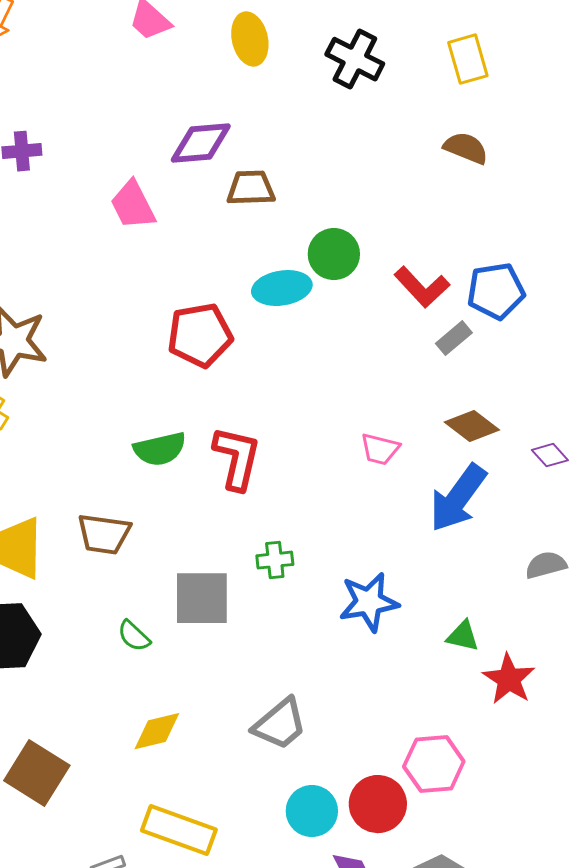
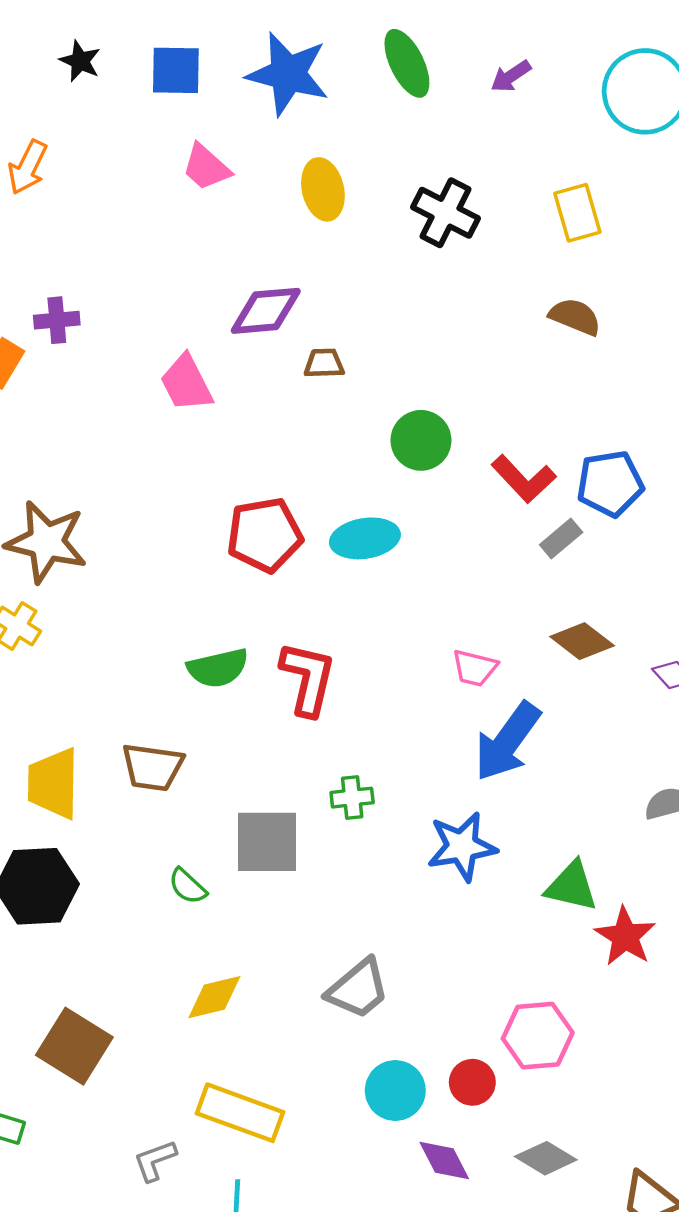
brown trapezoid: (251, 188) -> (324, 363), size x0.7
cyan ellipse: (282, 288) -> (365, 538), moved
blue arrow: (458, 498) -> (507, 742), moved
green triangle: (463, 636) -> (572, 886), size x1.4
red circle: (378, 804) -> (472, 1082), size x0.7

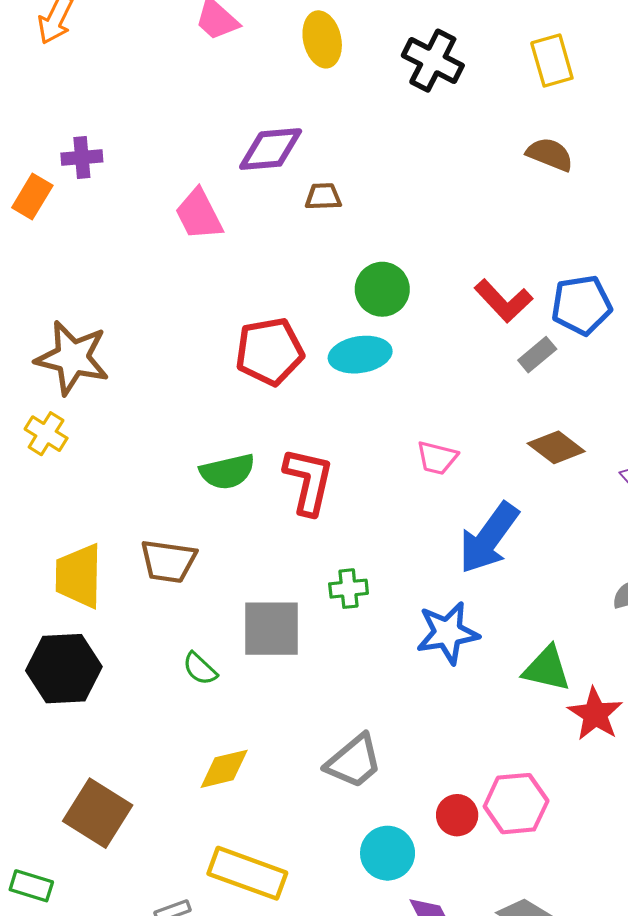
green circle: (421, 440) -> (382, 289), moved
pink trapezoid: (475, 668) -> (437, 458), moved
red circle: (472, 1082) -> (457, 815), moved

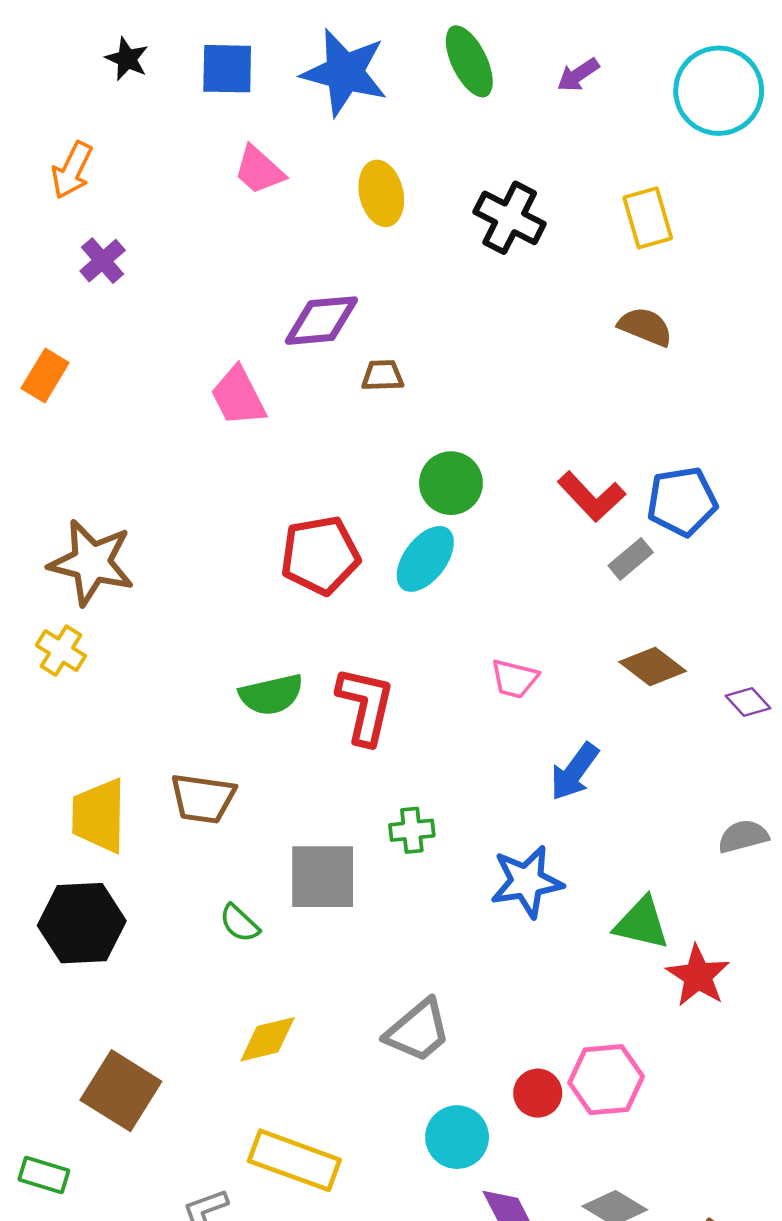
purple cross: (82, 157) -> (103, 261), moved, turned -36
cyan ellipse: (360, 355) -> (425, 559), turned -44
blue arrow: (489, 538) -> (574, 772), size x0.7

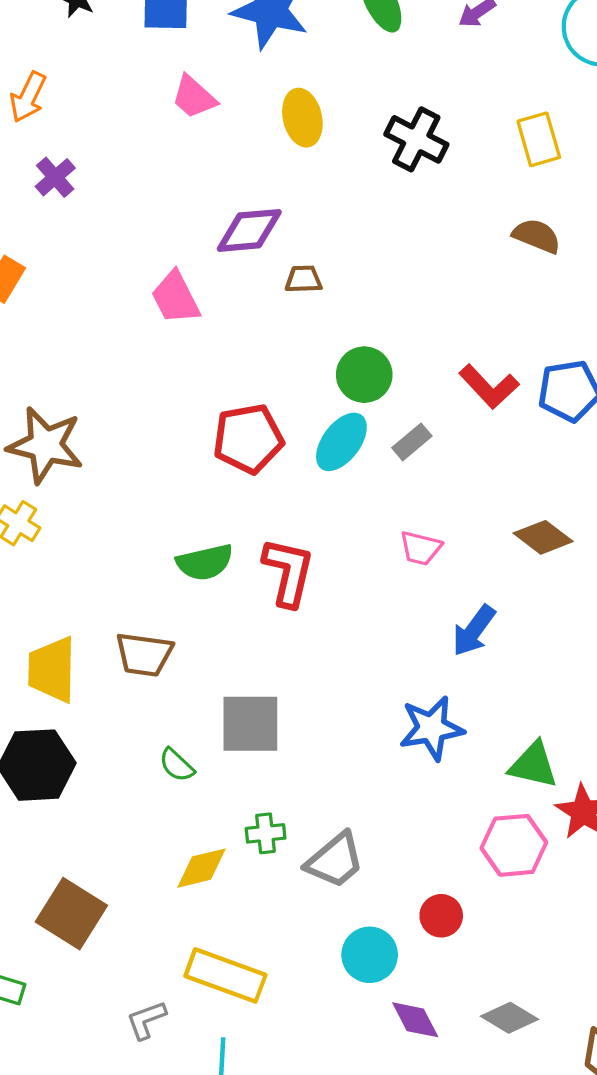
gray rectangle: (631, 559) -> (412, 442), moved
green cross: (412, 830) -> (266, 833), moved
pink hexagon: (606, 1080) -> (514, 845), moved

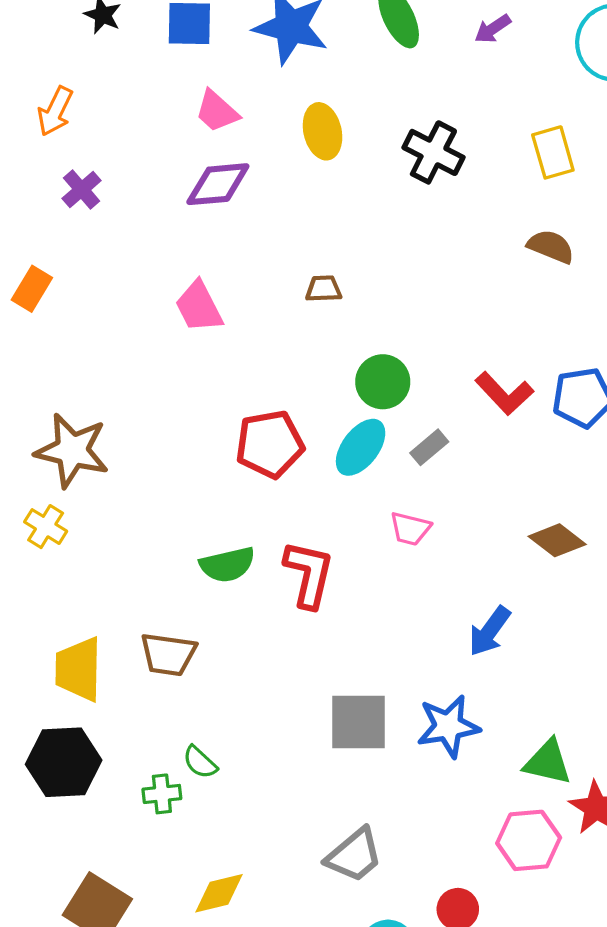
purple diamond: (249, 230) -> (218, 184), moved
pink trapezoid: (421, 548) -> (410, 529), moved
gray square: (250, 724) -> (358, 722), moved
green cross: (266, 833) -> (162, 794), moved
yellow diamond: (202, 868) -> (219, 893), moved

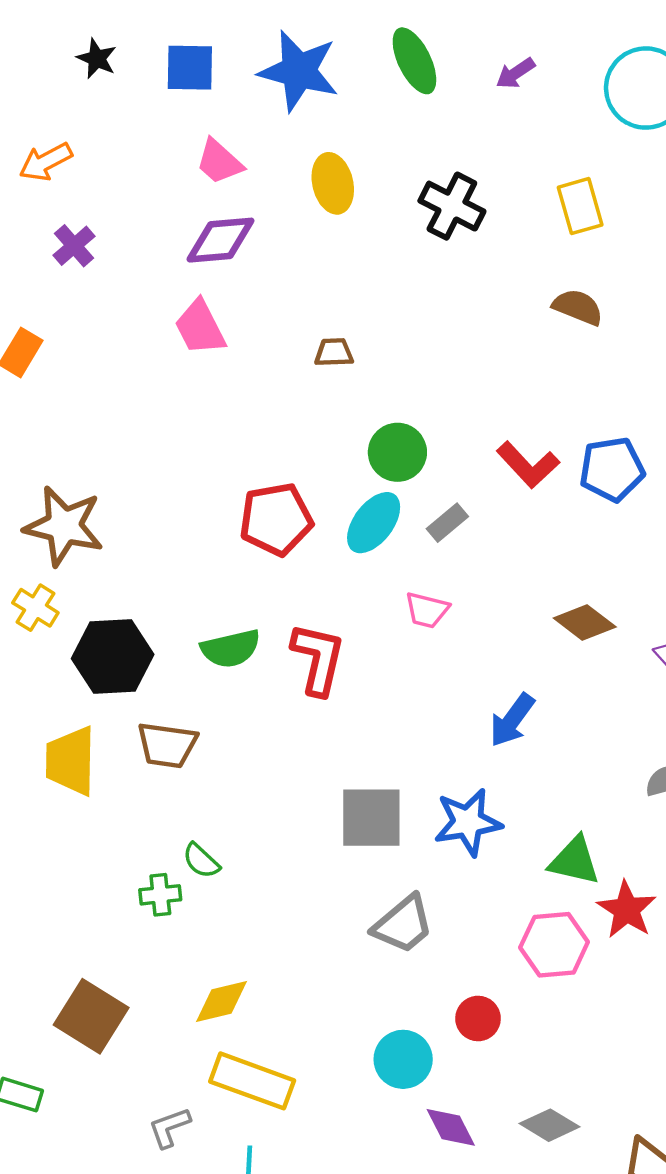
orange arrow: (55, 111) -> (46, 162), turned 36
pink trapezoid: (199, 307) -> (200, 327), moved
black hexagon: (64, 762) -> (113, 657), moved
gray trapezoid: (354, 855) -> (403, 924), moved

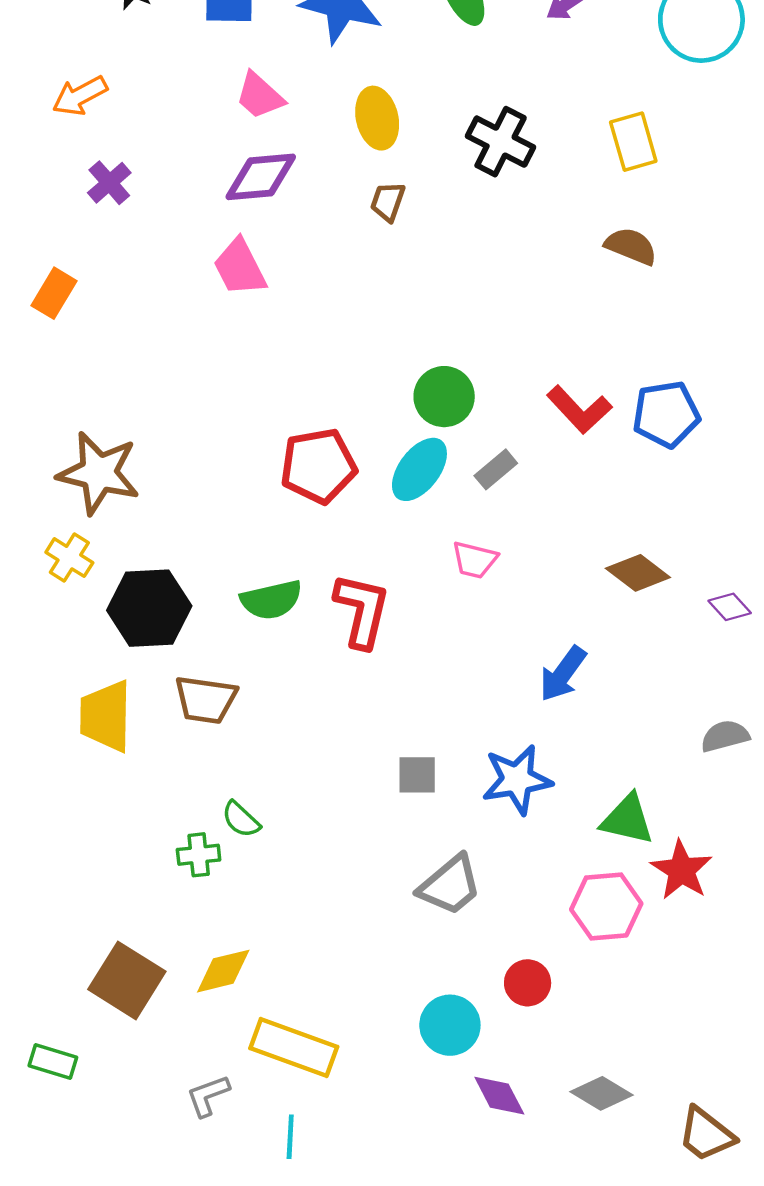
brown trapezoid: (334, 352) -> (388, 202), moved, turned -69
gray square: (371, 818) -> (417, 775), size x0.6
yellow diamond: (222, 1001) -> (223, 971), moved

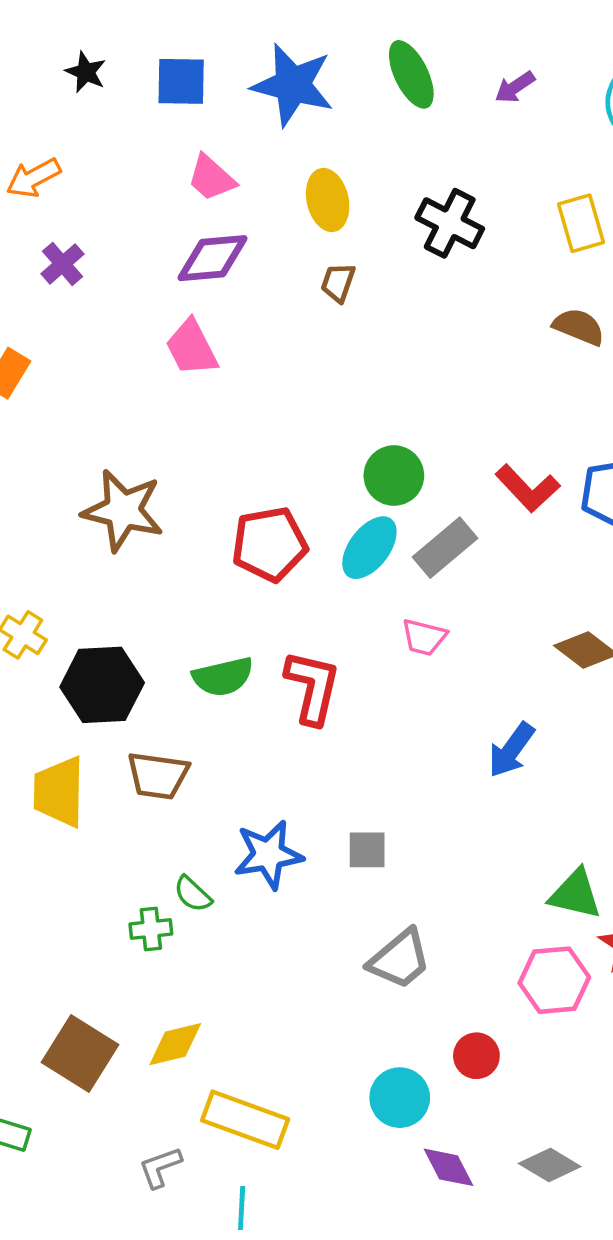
gray rectangle: (496, 469) -> (445, 548), size x1.5
brown star: (99, 473) -> (123, 510), moved
blue star: (517, 780) -> (268, 855), moved

